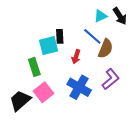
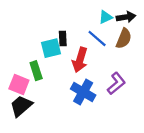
black arrow: (120, 16) -> (126, 17), turned -66
brown semicircle: (106, 49) -> (124, 38), moved
red arrow: (76, 57) -> (80, 60), size x1.6
pink square: (43, 92) -> (19, 85), moved, turned -30

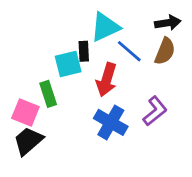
cyan triangle: (106, 17) -> (105, 27), moved, size x1.6

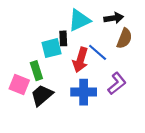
black arrow: (168, 23) -> (114, 18), moved
blue line: (129, 51) -> (98, 52), moved
blue cross: (111, 122) -> (84, 92), turned -30
black trapezoid: (28, 141) -> (42, 95), moved

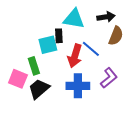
cyan triangle: (79, 20) -> (74, 19), turned 35

